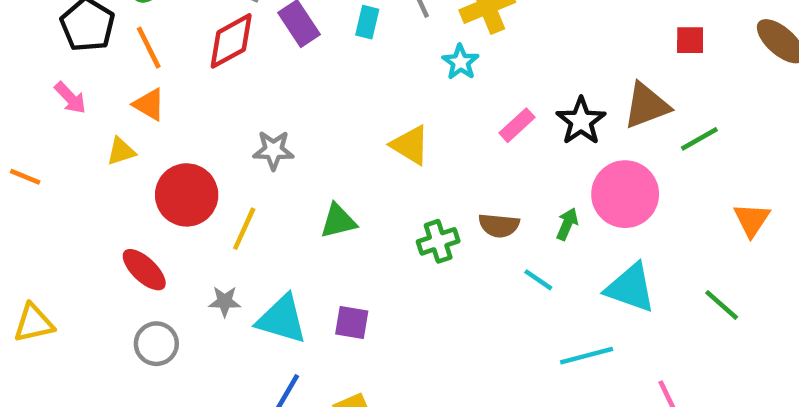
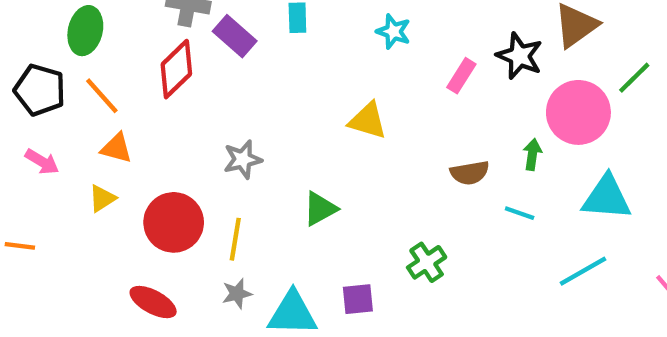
green line: (699, 139) -> (634, 78), moved
green cross: (438, 241) -> (427, 262), moved
gray star: (225, 301) -> (237, 294), moved

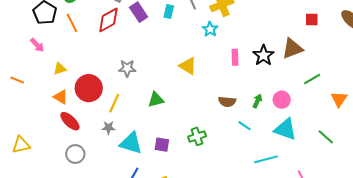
pink rectangle: (461, 76) -> (235, 57), turned -49
pink circle: (578, 112) -> (282, 100), moved, size x0.6
orange triangle: (116, 148) -> (61, 97), moved

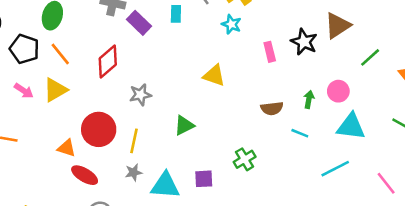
red diamond: (108, 20) -> (108, 62), moved
yellow triangle: (60, 69) -> (55, 90), moved, size x1.5

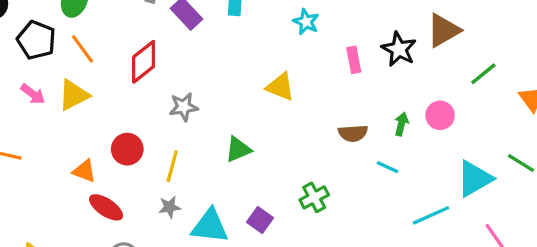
cyan triangle: (351, 126) -> (475, 179), moved, turned -40
red circle: (99, 129) -> (127, 149), size x0.7
purple square: (204, 179) -> (260, 220), turned 36

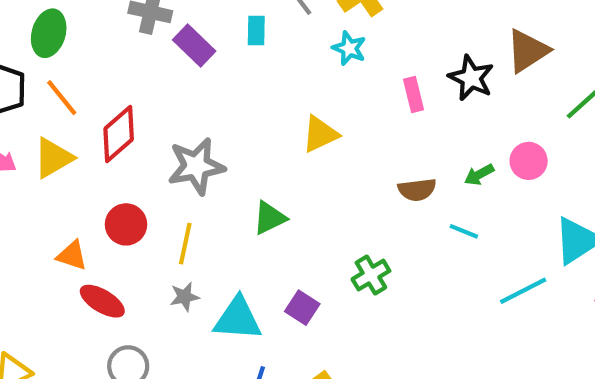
red diamond: (144, 62) -> (119, 134), moved
yellow triangle: (280, 87) -> (320, 134), turned -44
gray star: (184, 107) -> (196, 166), size x1.5
green arrow: (401, 124) -> (479, 175), turned -130

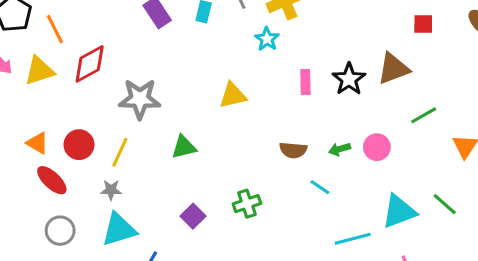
red circle: (126, 224) -> (79, 145), moved
cyan triangle: (238, 319) -> (119, 229), moved, turned -33

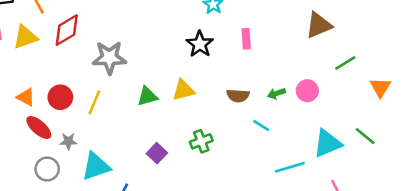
black star: (349, 79) -> (200, 44), moved
yellow triangle: (233, 95) -> (183, 90), moved
gray star: (111, 190) -> (68, 141), moved

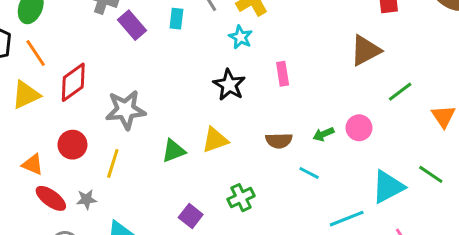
red circle: (60, 97) -> (72, 145), moved
gray star: (68, 141) -> (87, 199), moved

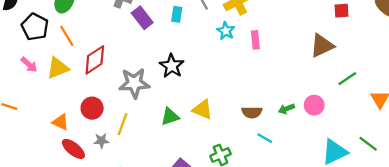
pink rectangle: (283, 74) -> (255, 40), moved
black star: (229, 85) -> (172, 66), moved
yellow triangle: (215, 140) -> (202, 109), turned 40
cyan line: (309, 173) -> (265, 138), moved
gray star: (87, 199) -> (101, 141), moved

